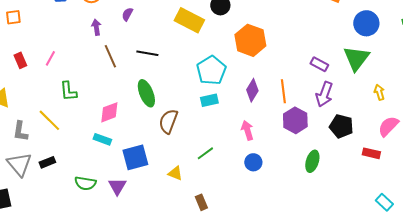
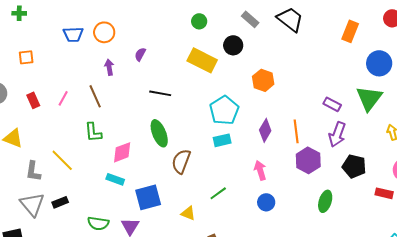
orange hexagon: (250, 40) -> (263, 80), size x0.7
brown line: (110, 56) -> (95, 96), moved
green L-shape: (68, 91) -> (93, 132), moved

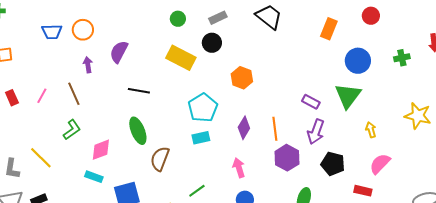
gray rectangle: (250, 19) -> (218, 18), moved, turned -66
purple semicircle: (140, 54) -> (119, 52), size x1.6
green L-shape: (93, 132) -> (72, 130), turned -120

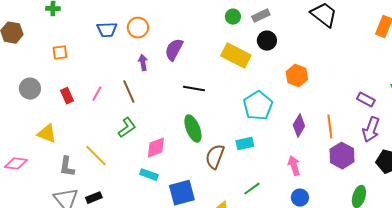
gray rectangle: (218, 18) -> (261, 16), moved
cyan rectangle: (201, 138) -> (245, 144), moved

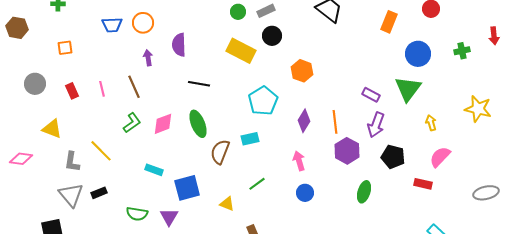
purple semicircle: (174, 50) -> (179, 45), turned -30
pink line: (97, 94) -> (102, 89), turned -42
pink diamond: (156, 148) -> (163, 124), moved

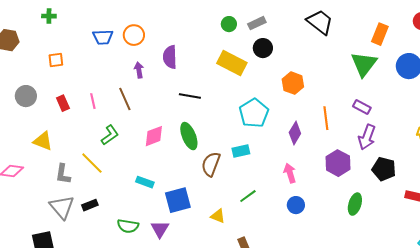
green triangle: (408, 89) -> (364, 64), moved
orange line: (335, 122) -> (326, 118), moved
green L-shape: (132, 123) -> (110, 135), moved

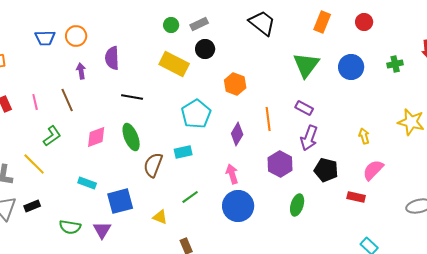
orange rectangle: (380, 34) -> (322, 22), moved
blue circle: (296, 205) -> (238, 206), size x1.8

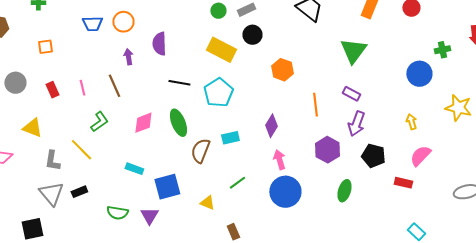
blue circle: (351, 67) -> (419, 74), moved
cyan pentagon: (196, 114) -> (218, 93), moved
purple diamond: (237, 134) -> (271, 126), moved

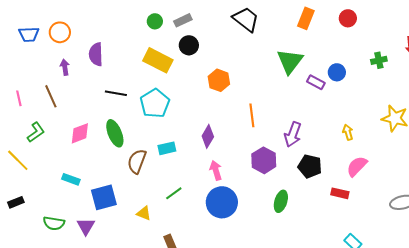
blue circle: (419, 74) -> (337, 72), moved, size x0.7
purple rectangle: (351, 94) -> (316, 82), moved

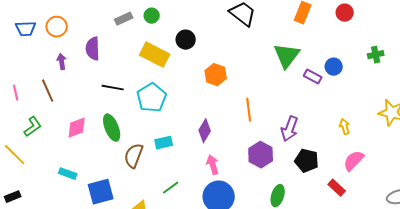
gray rectangle: (183, 20) -> (124, 19), moved
red rectangle: (340, 193) -> (337, 188), turned 30

